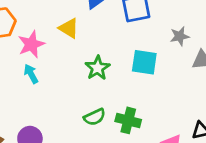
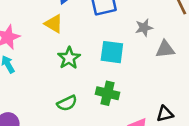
yellow triangle: (69, 28) -> (54, 24), moved
green cross: (128, 120) -> (108, 93), moved

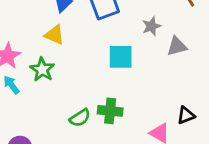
green star: (69, 58) -> (42, 70), moved
green cross: (108, 93) -> (110, 111), moved

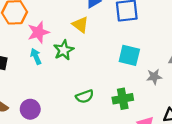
gray star: (151, 26) -> (154, 77), moved
green cross: (110, 111) -> (123, 99), moved, turned -30

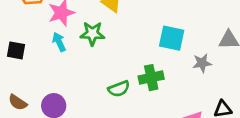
green star: (64, 50) -> (92, 34), turned 30
green cross: (123, 99) -> (151, 78), moved

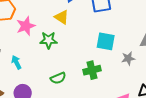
cyan arrow: (59, 42) -> (16, 62), moved
green semicircle: (119, 89) -> (58, 78), moved

